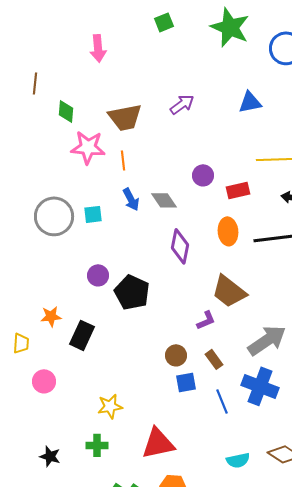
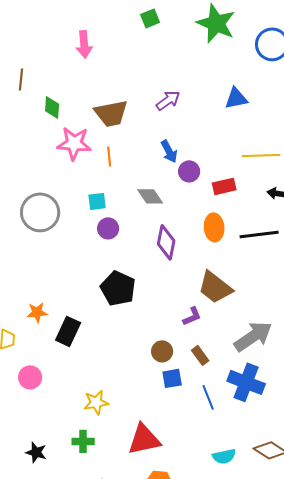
blue arrow: (131, 199) -> (169, 151), moved
cyan square: (93, 214) -> (97, 201), moved
purple circle: (98, 275) -> (108, 228), moved

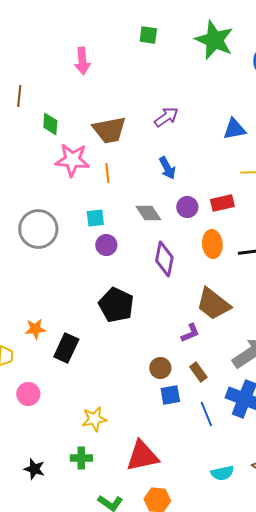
green square: (150, 18) -> (148, 35), turned 30
blue triangle: (236, 98) -> (234, 129), moved
purple circle: (189, 171) -> (187, 207), moved

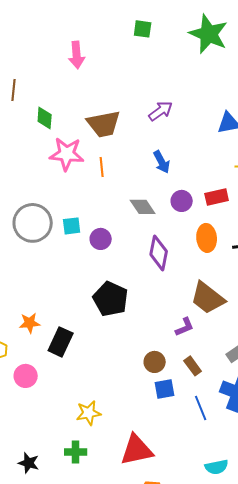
cyan square: (95, 218) -> (72, 226), moved
pink circle: (28, 394) -> (26, 376), moved

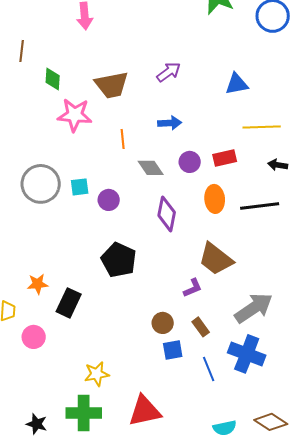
blue arrow: (162, 162) -> (170, 123), turned -65
orange line: (102, 167) -> (123, 139), moved
green cross: (76, 452) -> (84, 413), size x1.6

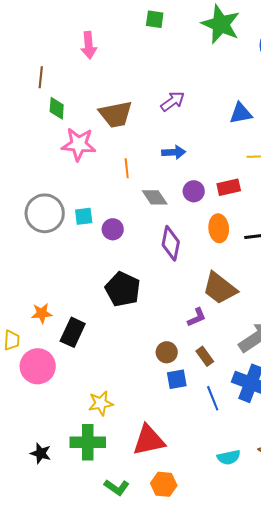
brown line: (22, 51) -> (41, 77), moved
pink circle: (34, 337) -> (38, 366), size x1.5

